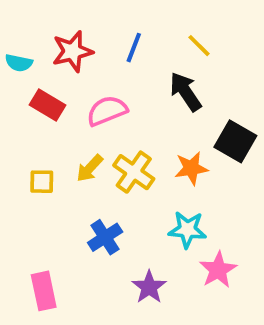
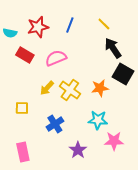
black arrow: (186, 92) -> (113, 48), moved
yellow square: (42, 182) -> (22, 108), moved
pink star: (218, 270) -> (114, 141), turned 30

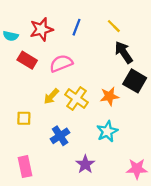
cyan star: (98, 120) -> (107, 131), turned -30
pink star: (114, 141) -> (137, 169), moved

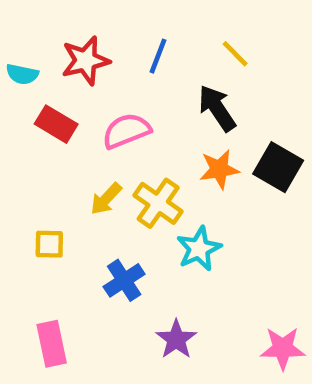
black arrow: (124, 52) -> (217, 108), moved
orange star: (109, 96) -> (219, 169), moved
cyan star: (107, 131) -> (199, 249), moved

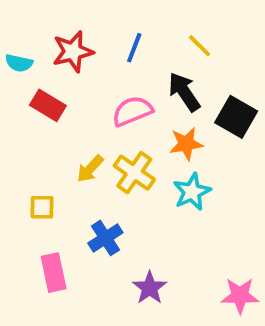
pink semicircle: (126, 131) -> (132, 111), moved
black square: (278, 167) -> (236, 117), moved
cyan star: (199, 249) -> (192, 192), moved
pink rectangle: (52, 344) -> (54, 273), moved

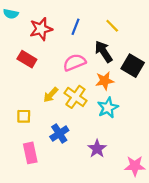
cyan semicircle: (19, 63) -> (11, 14), moved
purple star: (150, 288) -> (97, 149), moved

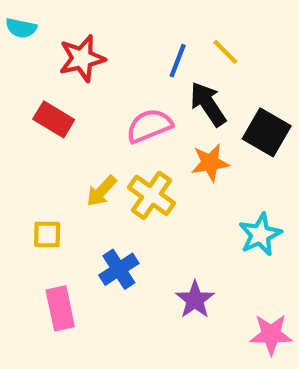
blue line: (75, 27) -> (178, 61), moved
cyan star: (108, 108) -> (260, 234), moved

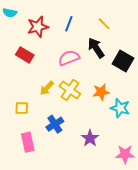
blue line: (178, 61) -> (69, 24), moved
orange star: (210, 163) -> (101, 92), moved
cyan star: (260, 234) -> (120, 108), turned -30

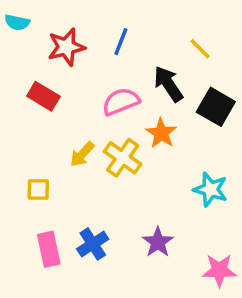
yellow line: (104, 24) -> (200, 49), moved
orange star: (101, 92) -> (161, 133), moved, turned -30
blue cross: (55, 124) -> (93, 244), moved

